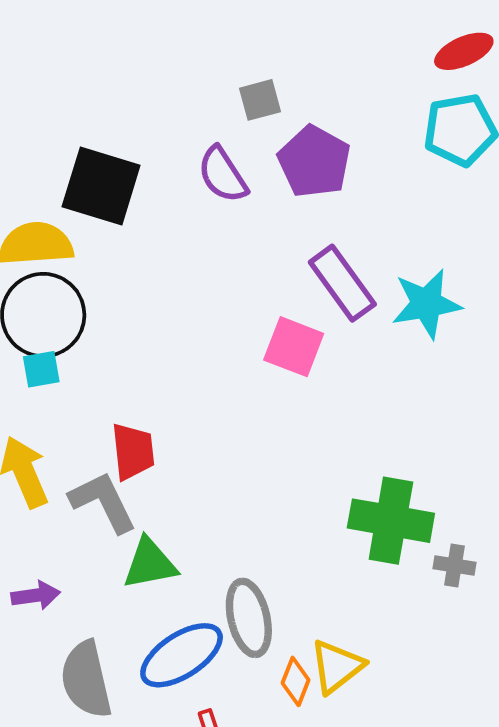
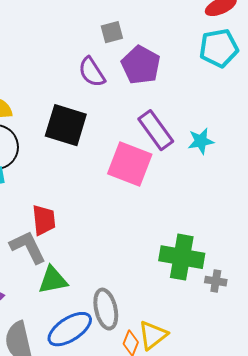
black square: (101, 186) -> (66, 125), moved
cyan star: (426, 304) -> (201, 141), size x0.7
pink square: (294, 347) -> (130, 164), size x1.4

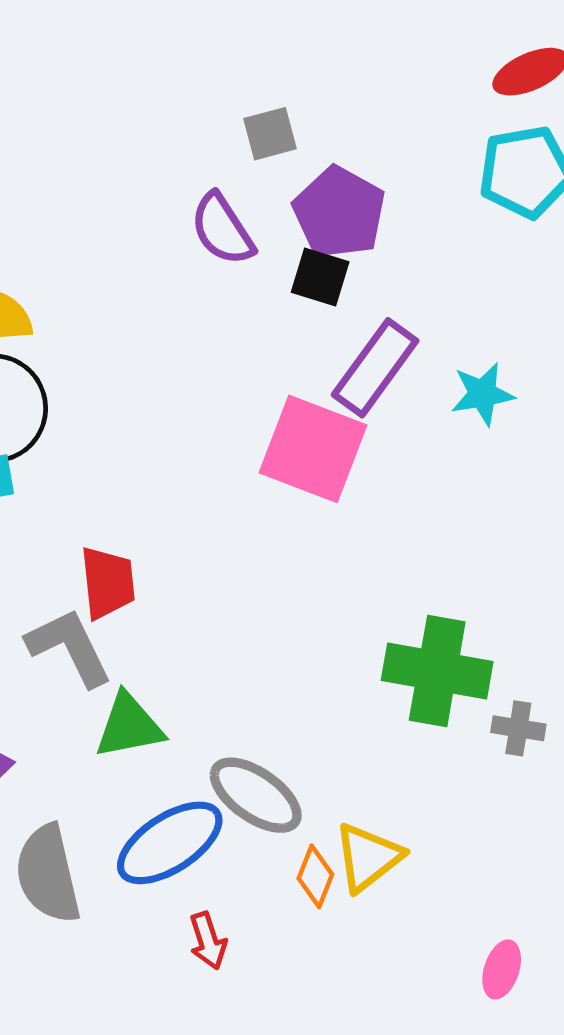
black square: (66, 125) -> (320, 277), moved, size x0.6
purple rectangle: (156, 130) -> (375, 368), turned 72
gray ellipse: (106, 309) -> (256, 795), turned -42

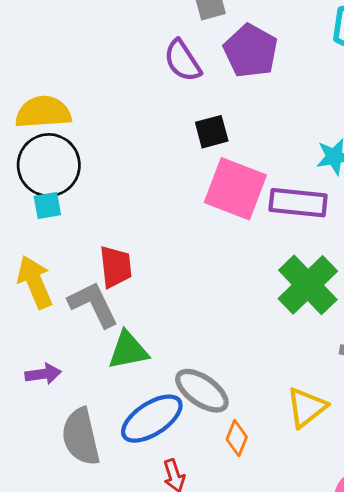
black square: (320, 277) -> (212, 132), moved, turned -32
purple rectangle: (375, 368) -> (298, 203), moved, turned 60
green cross: (437, 671) -> (308, 285), moved, turned 36
yellow triangle: (368, 857) -> (306, 407), moved

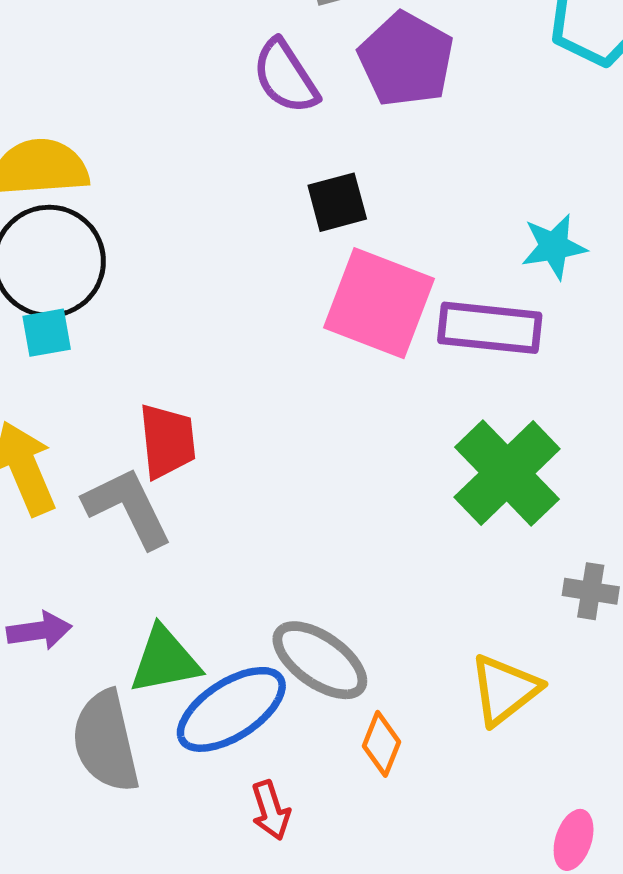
green triangle: (128, 350) -> (165, 660), moved

